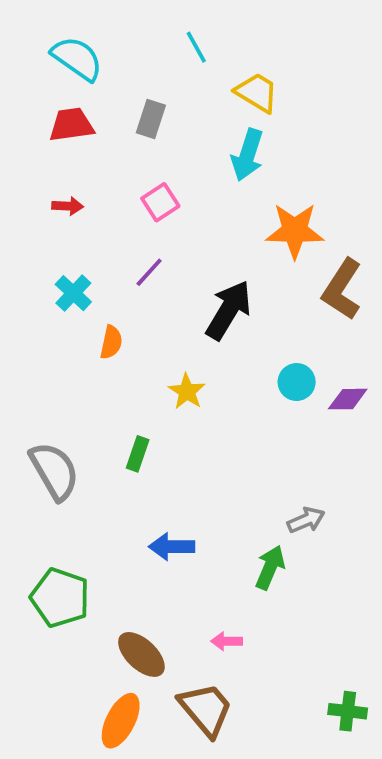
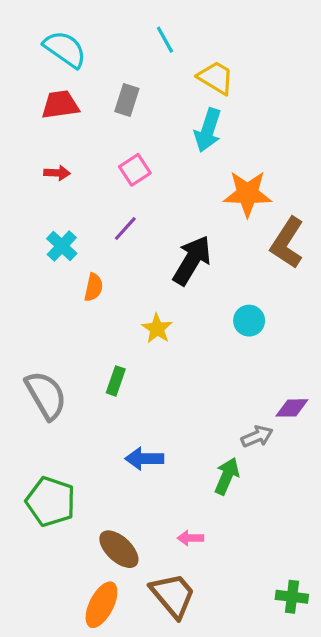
purple diamond: (348, 399) -> (292, 408), moved

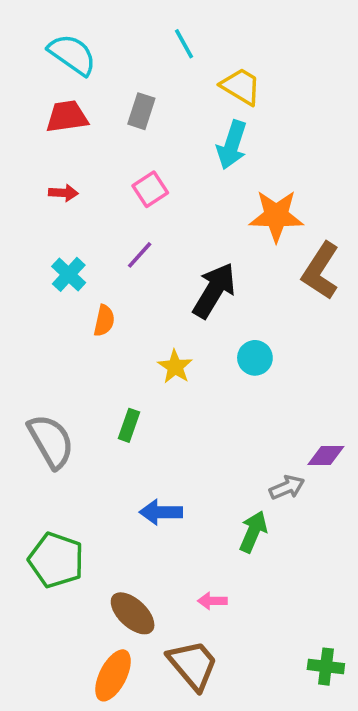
cyan circle: (249, 321) -> (255, 358), moved

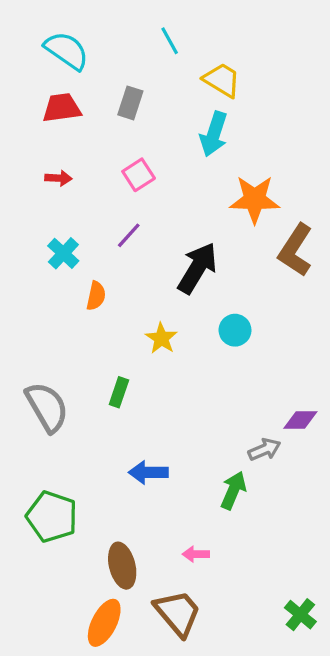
brown ellipse: (133, 613) -> (122, 566), turned 33
green cross: (326, 667) -> (300, 615), turned 32

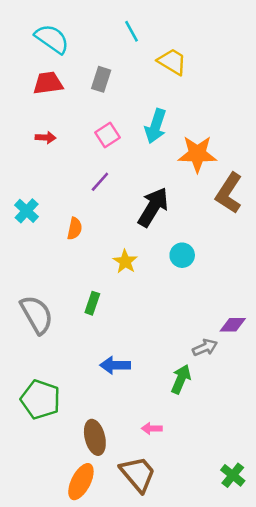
cyan arrow: (214, 134) -> (156, 126), moved
cyan cross: (63, 253) -> (27, 211), moved

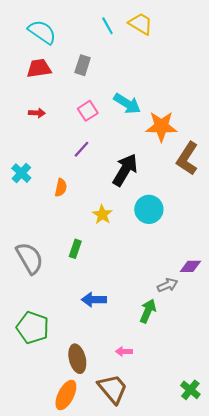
yellow trapezoid: (172, 62) -> (141, 24), moved
cyan arrow: (156, 126) -> (127, 104), turned -76
cyan circle: (182, 255) -> (149, 209), size x1.4

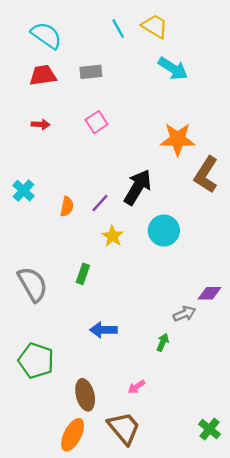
gray rectangle: (83, 65) -> (91, 72), turned 66
cyan arrow: (127, 104) -> (173, 68), moved
purple line: (81, 149) -> (100, 203), moved
green arrow: (148, 311) -> (163, 342), size x0.7
pink arrow: (124, 351) -> (136, 387), turned -35

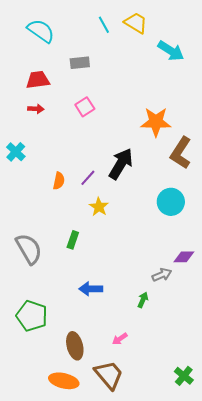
cyan arrow: (173, 68) -> (171, 51), moved
red trapezoid: (43, 75) -> (38, 80), moved
cyan cross: (23, 191) -> (16, 152), moved
cyan circle: (164, 231) -> (171, 202), moved
orange ellipse: (73, 435) -> (64, 381), turned 76

